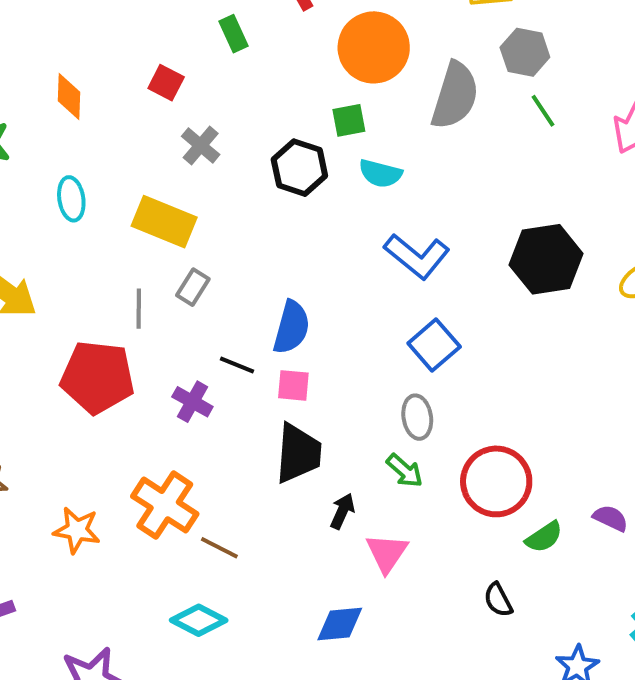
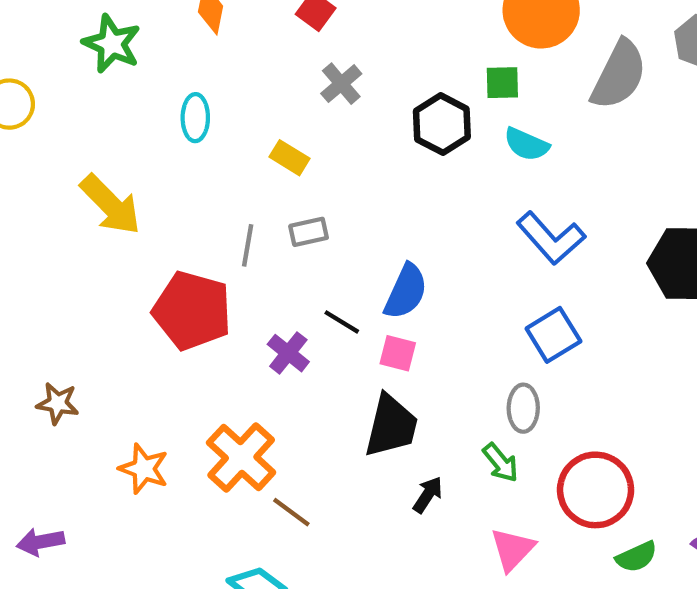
yellow rectangle: (164, 222) -> (289, 158), size x0.6
gray rectangle: (193, 287) -> (309, 232), turned 36
pink triangle: (387, 553) -> (512, 549), moved

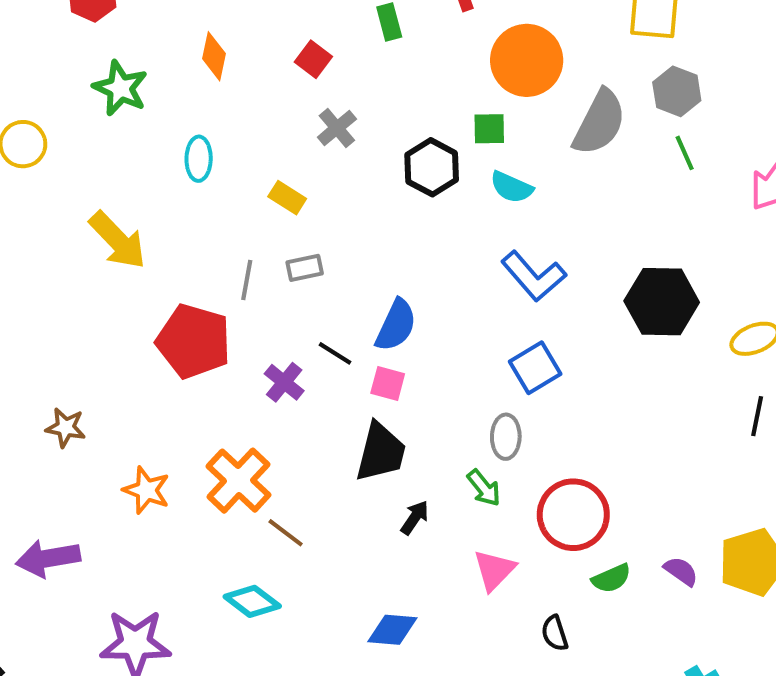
purple arrow: (41, 542) -> (48, 558), size x1.4

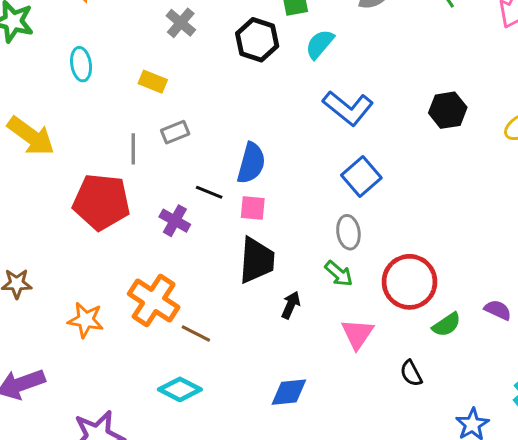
cyan semicircle: (511, 187) -> (320, 44), turned 116
black hexagon: (662, 302) -> (448, 110), size x0.7

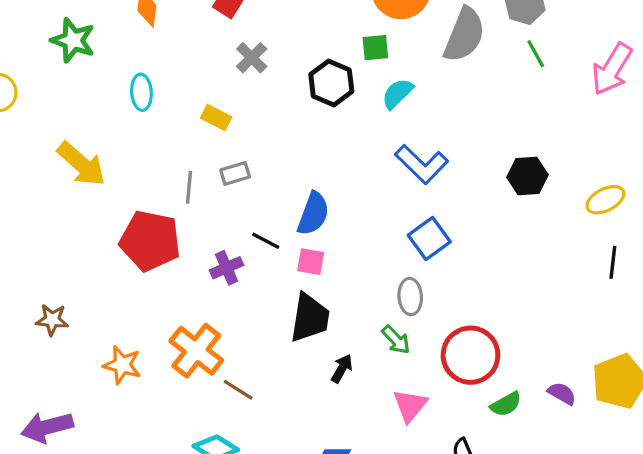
purple cross: (175, 221) -> (226, 268), turned 32

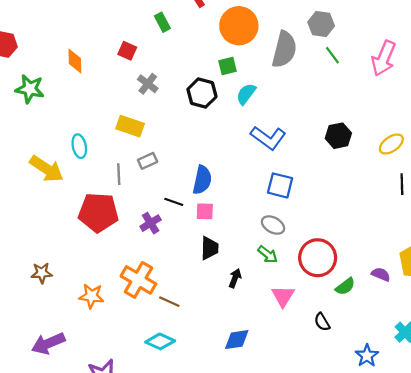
cyan ellipse: (141, 92) -> (79, 146), moved
yellow rectangle: (216, 118) -> (130, 126), size x1.4
blue square: (429, 238) -> (280, 185), turned -32
gray ellipse: (410, 297) -> (273, 225), turned -50
black trapezoid: (310, 318) -> (209, 248), size x0.7

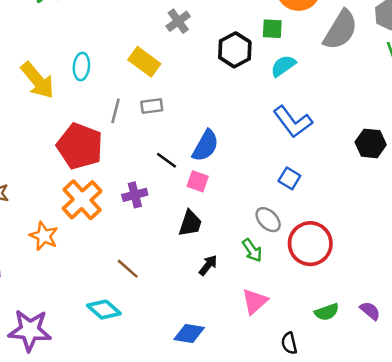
blue square: (280, 185) -> (289, 178), size x0.7
purple cross: (151, 223) -> (135, 195), moved
red circle: (318, 258) -> (310, 244), moved
orange cross: (138, 280) -> (82, 200), moved

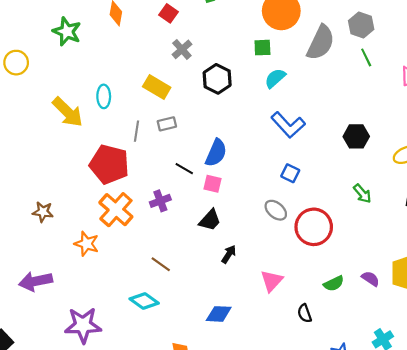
black hexagon: (235, 50) -> (217, 79), moved
black trapezoid: (190, 223) -> (210, 220), turned 30
green arrow: (252, 250) -> (362, 194), moved

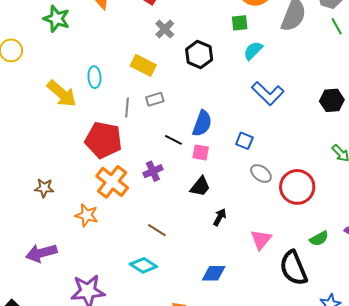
blue square: (290, 173) -> (244, 141), moved
black semicircle: (305, 313) -> (293, 268), size x2.0

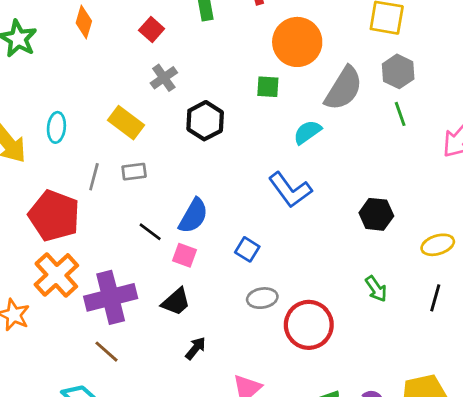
cyan semicircle: (253, 51) -> (307, 132), moved
purple cross: (153, 171) -> (111, 297), moved, size x1.8
gray ellipse: (261, 174) -> (262, 298), turned -55

